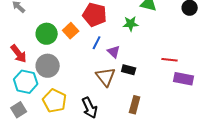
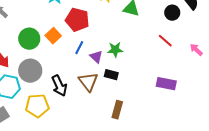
green star: (131, 24) -> (115, 50), moved
red line: (170, 60) -> (165, 41), moved, turned 35
yellow pentagon: (55, 101) -> (37, 106), turned -30
black arrow: (90, 108) -> (59, 86), moved

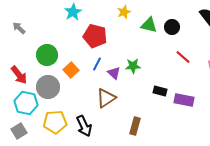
black circle: (172, 13) -> (172, 27), moved
orange square: (53, 36) -> (71, 70), moved
black rectangle: (111, 75) -> (160, 91), moved
brown triangle: (88, 82) -> (106, 98), turned 35
black arrow: (59, 86) -> (84, 126), moved

